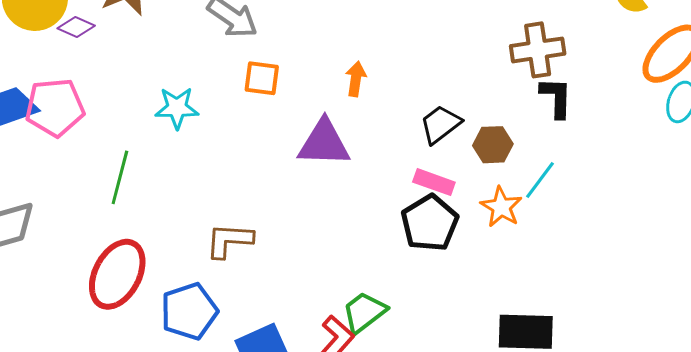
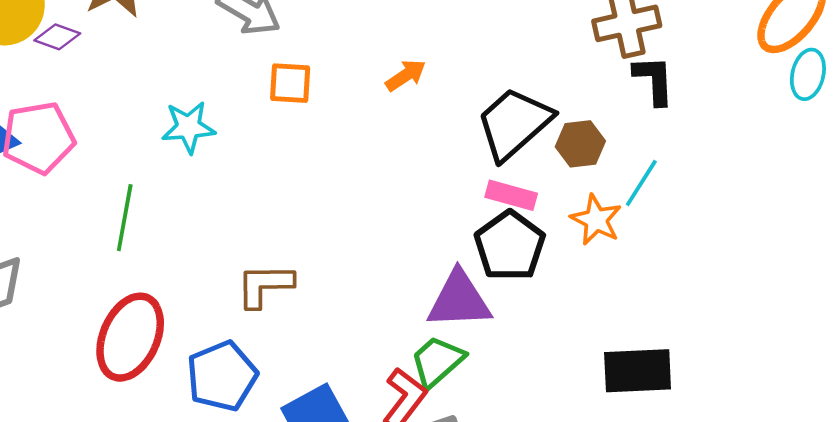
orange arrow: (356, 79) -> (406, 75), turned 52
black trapezoid: (441, 124) -> (514, 123), size x1.5
purple triangle: (324, 143) -> (459, 300), moved

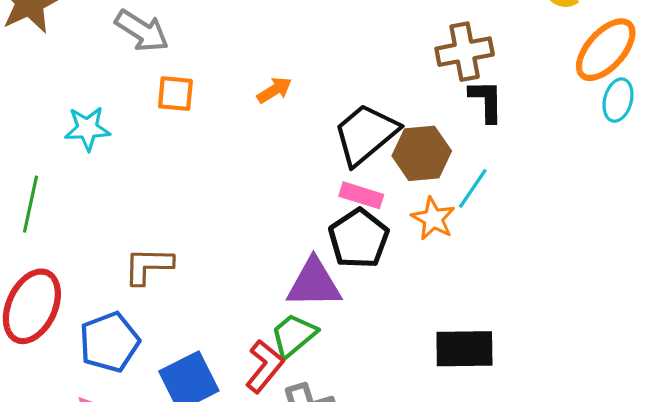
brown hexagon: (580, 144) -> (422, 153), size x1.4

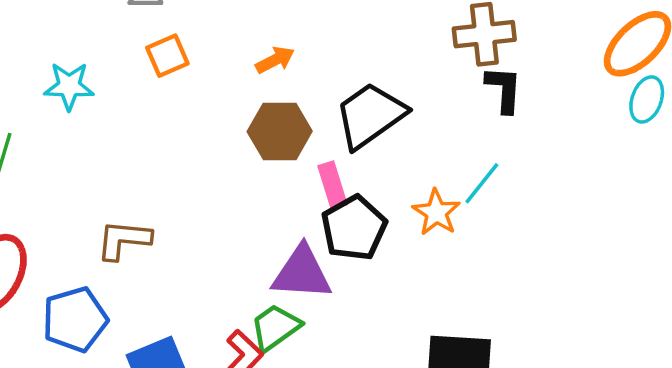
orange square: (175, 94) -> (167, 56), turned -33
brown hexagon: (422, 153) -> (280, 131), moved
pink rectangle: (361, 195) -> (333, 185), moved, turned 51

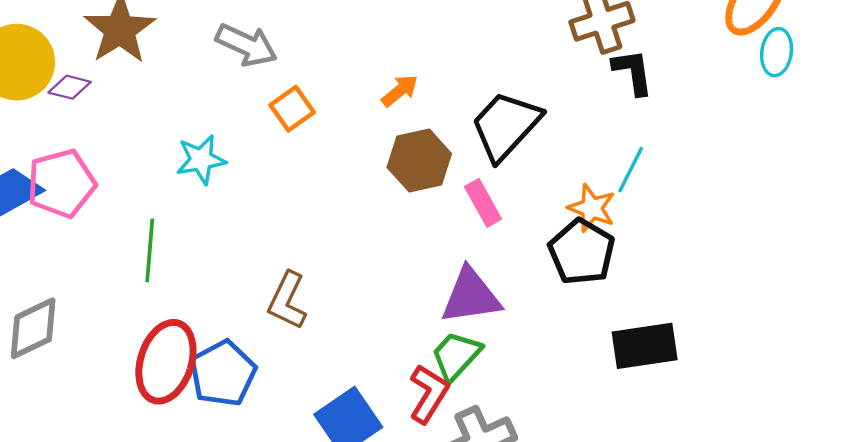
black pentagon: (354, 228) -> (582, 252), moved
brown L-shape: (124, 240) -> (287, 301), turned -58
blue pentagon: (75, 319) -> (223, 373), moved

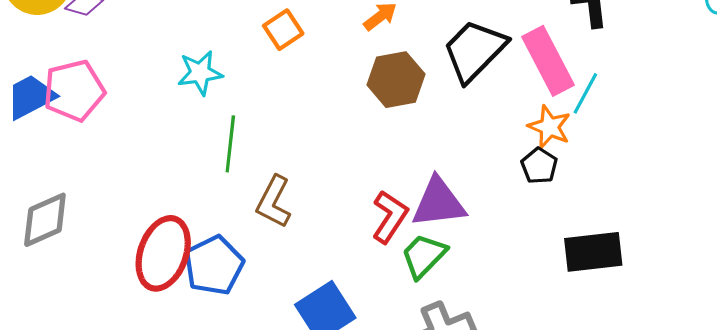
pink rectangle: (483, 203) -> (548, 61), moved, size x1.6
green line: (150, 250) -> (230, 144), moved
black pentagon: (582, 252) -> (539, 166), size x0.6
red L-shape: (429, 394) -> (390, 217), moved

